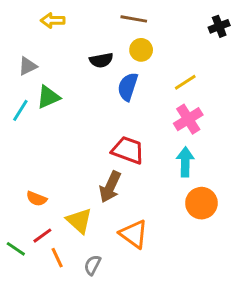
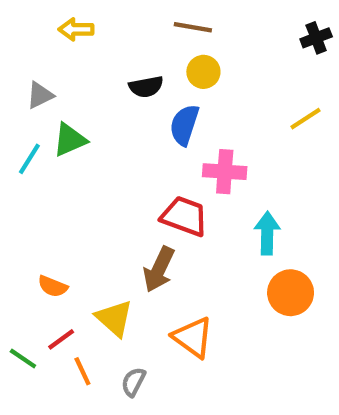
yellow line: (185, 82) -> (305, 119), moved
pink cross: (188, 119) -> (225, 172), moved, turned 36

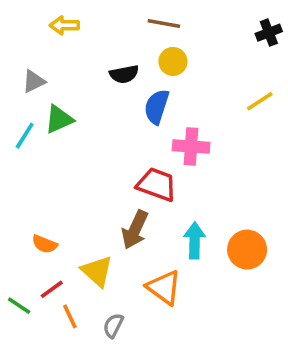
cyan arrow: (267, 233) -> (195, 241), moved

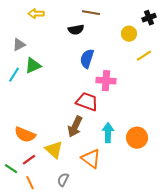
yellow circle: (173, 61) -> (129, 34), moved
black semicircle: (124, 74) -> (76, 30), moved
orange semicircle: (45, 244) -> (25, 135), size x1.5
orange line: (70, 316) -> (30, 183), moved

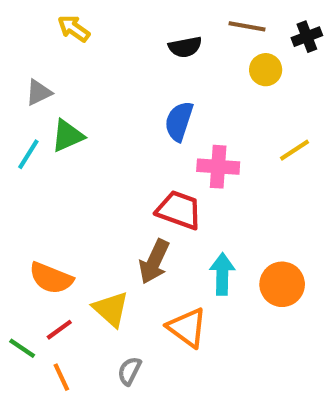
brown line: (91, 13) -> (247, 26), moved
yellow arrow: (36, 14) -> (74, 28), turned 35
black semicircle: (76, 30) -> (185, 47), moved
yellow line: (144, 56) -> (294, 150), moved

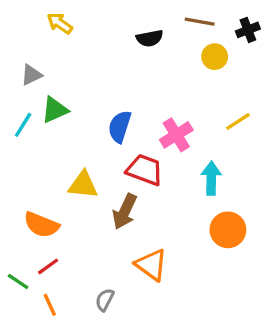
blue semicircle: (179, 121) -> (120, 127), moved
pink cross: (218, 167) -> (176, 135), turned -36
cyan arrow: (222, 274) -> (211, 178), moved
yellow triangle: (111, 309) -> (83, 185), moved, turned -36

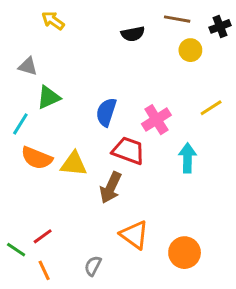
gray triangle: (31, 75) -> (28, 66), turned 42
cyan line: (23, 125) -> (20, 124), moved
orange semicircle: (41, 225) -> (37, 158), moved
orange circle: (228, 230) -> (185, 253), moved

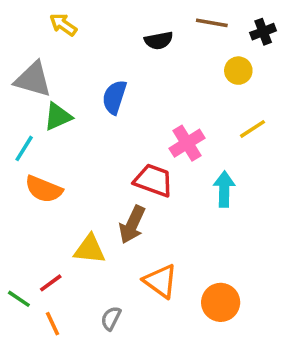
yellow circle: (190, 50) -> (238, 71), moved
gray triangle: (28, 66) -> (33, 79), size x1.6
blue semicircle: (106, 112) -> (114, 97), moved
yellow triangle: (74, 164) -> (90, 249), moved

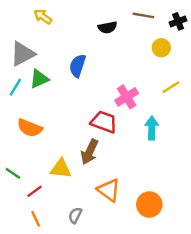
gray triangle: (33, 79) -> (23, 54), turned -44
cyan line: (24, 148) -> (15, 87), moved
green line: (19, 299) -> (13, 173), moved

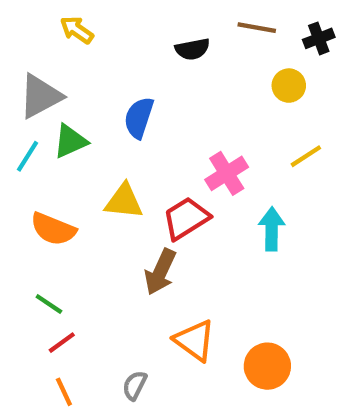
red trapezoid: (104, 122) -> (186, 218), turned -52
yellow triangle: (61, 169) -> (124, 201), moved
green line: (13, 173) -> (49, 304), moved

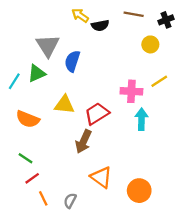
yellow arrow: (77, 30) -> (80, 15), moved
gray triangle: (40, 96) -> (48, 46), moved, turned -35
pink cross: (227, 173) -> (131, 91), moved, turned 35
orange line: (64, 392) -> (43, 198), moved

